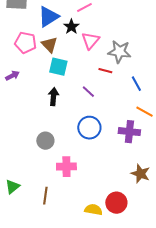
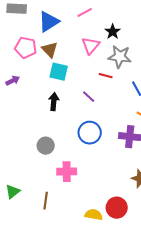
black star: (71, 27) -> (113, 32), moved

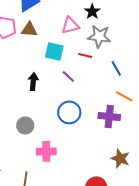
pink triangle: (91, 46) -> (70, 25), turned 36
brown triangle: (50, 50) -> (29, 29), turned -42
cyan square: (59, 72) -> (54, 51), moved

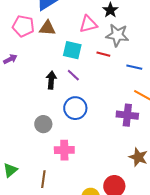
blue line: (116, 68) -> (134, 67), turned -49
purple line: (68, 76) -> (73, 75), moved
blue circle: (69, 112) -> (75, 108), moved

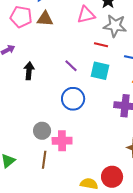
cyan square: (72, 50) -> (100, 71), moved
black arrow: (51, 80) -> (29, 71), moved
gray circle: (43, 124) -> (42, 131), moved
brown line: (43, 179) -> (44, 160), moved

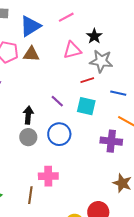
red line: (101, 45) -> (87, 80), turned -32
black arrow: (29, 71) -> (28, 115), moved
gray circle: (42, 131) -> (28, 137), moved

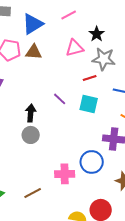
blue circle: (59, 134) -> (92, 162), moved
pink cross: (48, 176) -> (65, 174), moved
brown line: (30, 195) -> (33, 193), turned 54

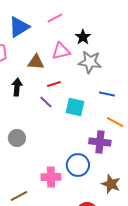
brown triangle: (34, 52) -> (36, 62), moved
red line: (90, 78) -> (54, 84), moved
black arrow: (31, 113) -> (17, 87), moved

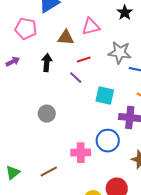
black star: (83, 37) -> (125, 13), moved
gray star: (90, 62) -> (120, 53), moved
cyan square: (75, 107) -> (105, 96), moved

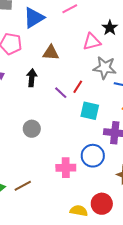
pink triangle: (91, 27) -> (92, 42), moved
red line: (84, 60) -> (78, 87), moved, turned -40
brown line: (49, 172) -> (23, 186), moved

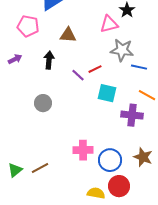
red line: (78, 87) -> (95, 69), turned 32
gray circle: (32, 129) -> (43, 103), moved
blue circle: (93, 156) -> (110, 160), moved

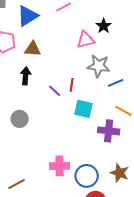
brown triangle: (68, 35) -> (33, 49), moved
blue line: (139, 67) -> (116, 83), turned -35
red line: (95, 69) -> (72, 85), turned -56

